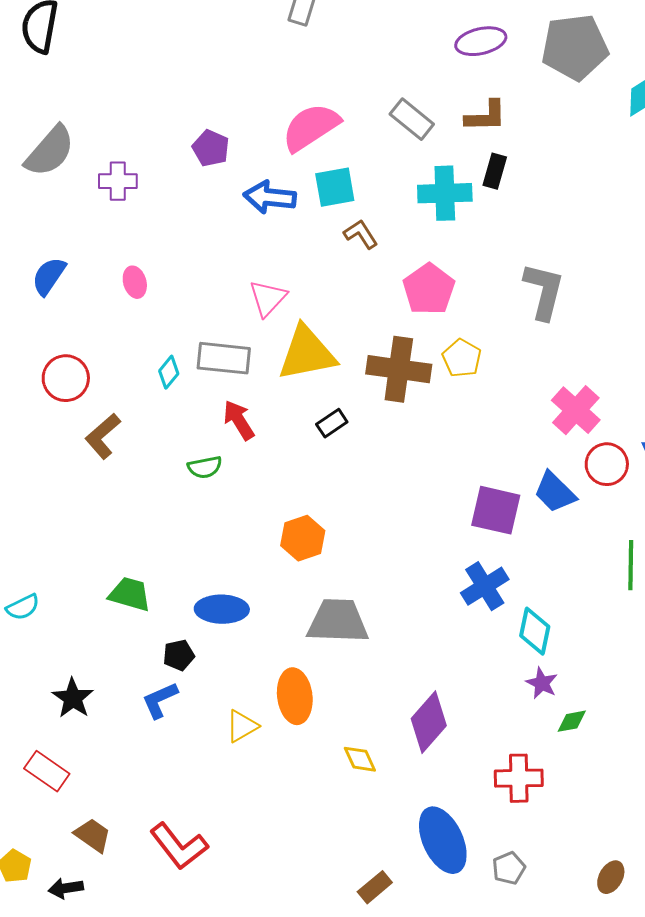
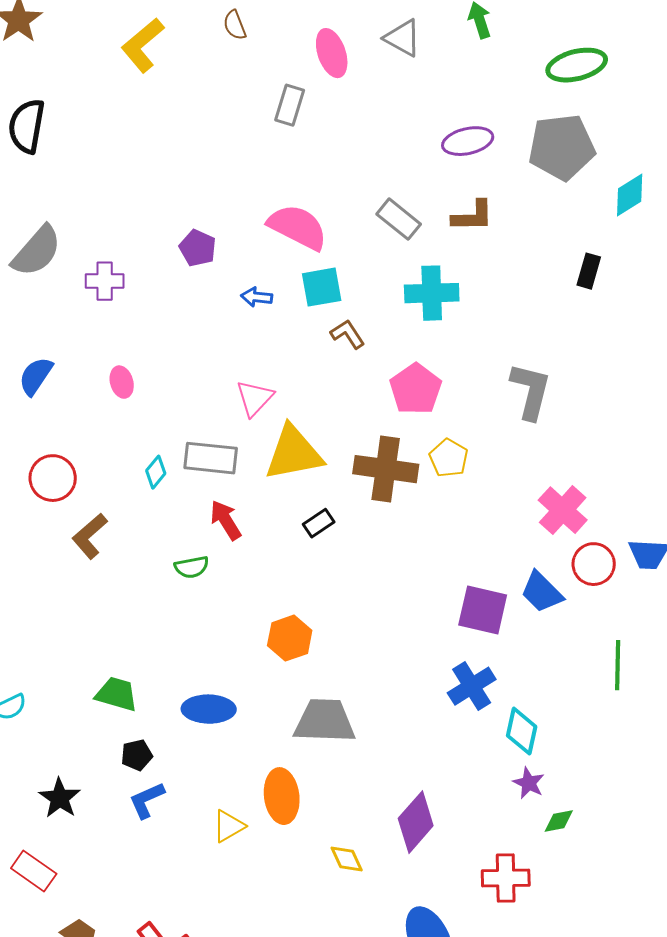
pink semicircle: (311, 127) -> (298, 227), turned 60
black rectangle: (495, 171) -> (589, 271), moved
blue arrow: (270, 197) -> (257, 297), size x0.6
black pentagon: (179, 655) -> (137, 755), moved

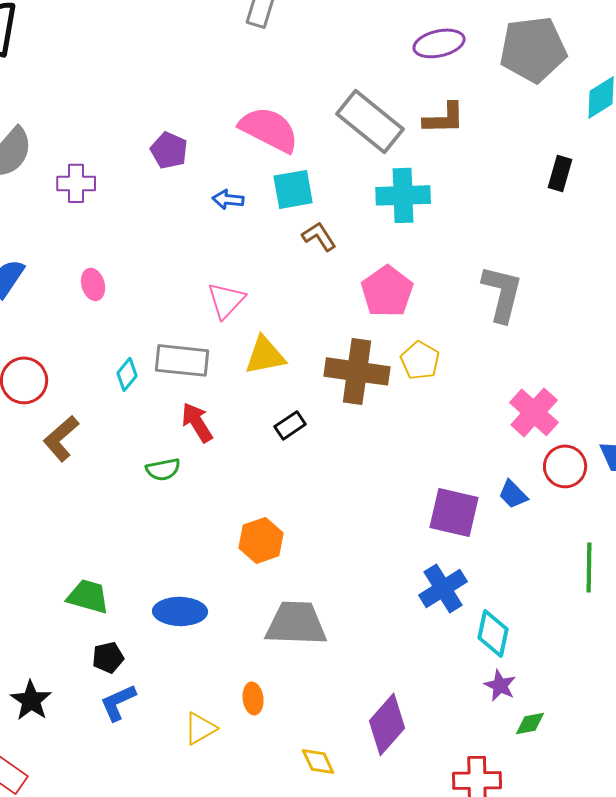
gray rectangle: (399, 219) -> (370, 121), size x1.5
yellow triangle: (294, 453) -> (265, 355), size x0.7
blue trapezoid: (542, 592) -> (513, 494), size x0.7
orange ellipse: (282, 796) -> (253, 698), size x0.6

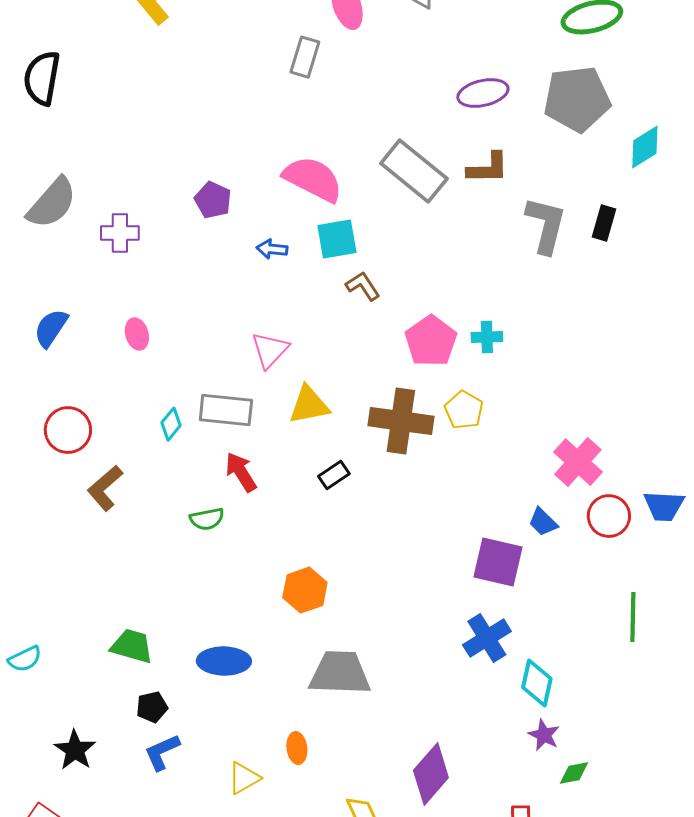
cyan cross: (403, 195) -> (487, 337), moved, size x0.6
gray L-shape: (502, 293) -> (546, 225), moved
blue trapezoid: (513, 494) -> (543, 522), moved

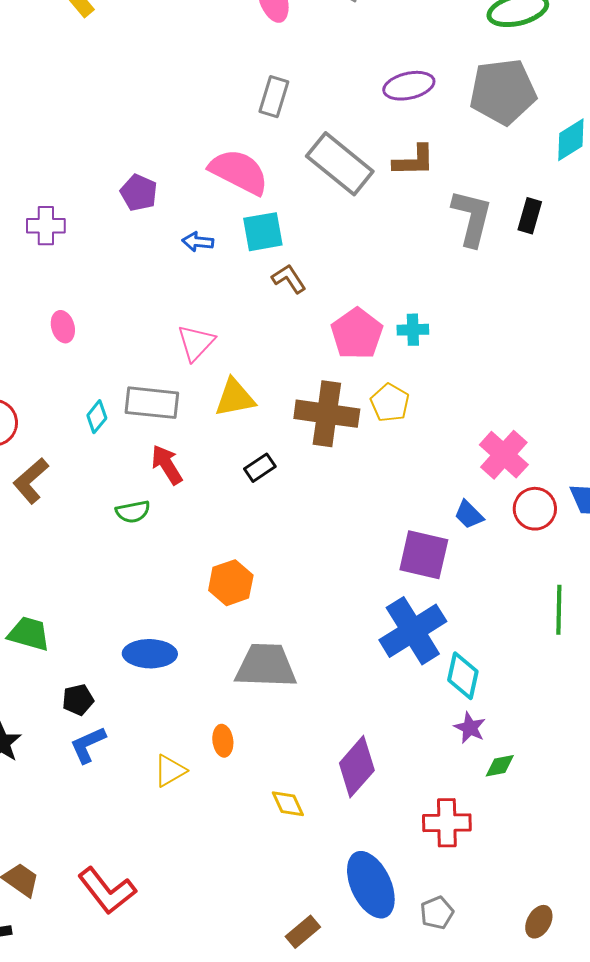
gray rectangle: (305, 57) -> (274, 97), moved
blue cross: (487, 638) -> (413, 631), size x1.4
green trapezoid: (132, 646) -> (29, 634), moved

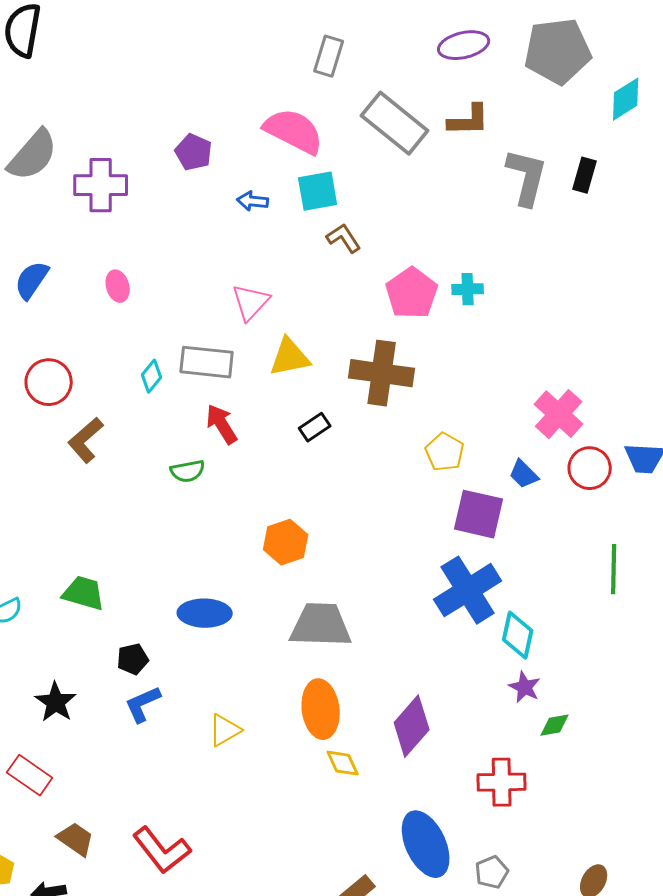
purple cross: (46, 226) -> (101, 185), size x1.4
yellow pentagon: (390, 403) -> (445, 452), moved
orange ellipse: (223, 741) -> (321, 709), moved, size x1.8

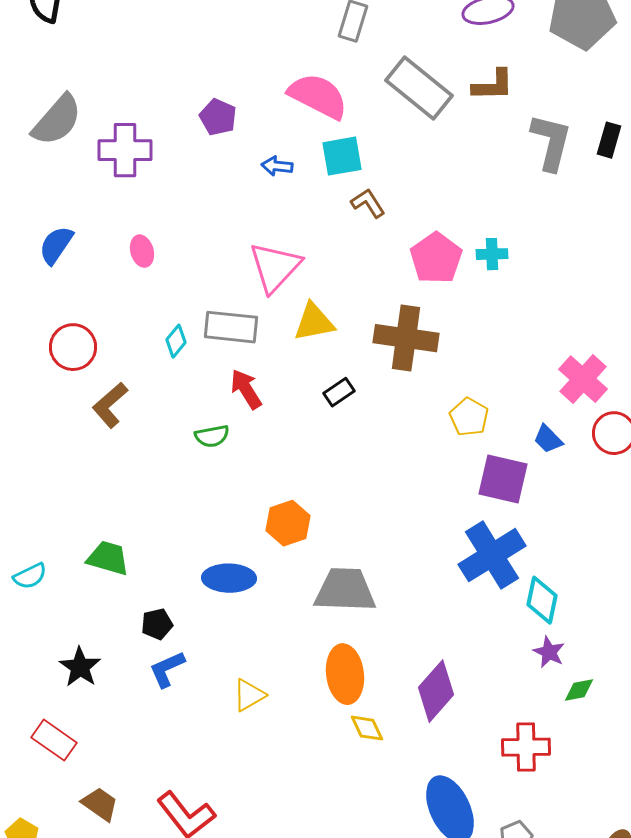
pink triangle: (251, 302) -> (275, 267), size x1.4
orange hexagon: (286, 542) -> (288, 523), moved

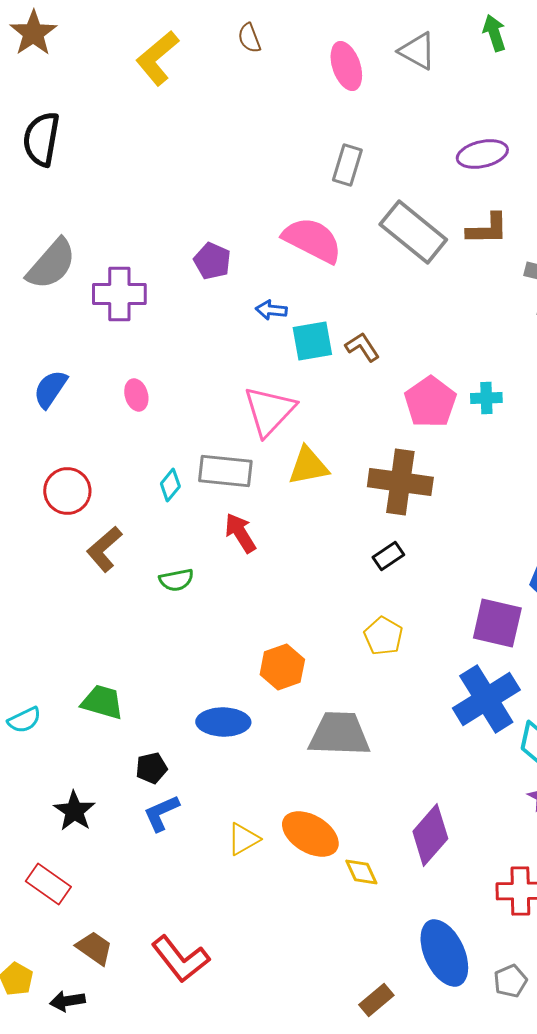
cyan square: (342, 156) -> (312, 341), moved
black rectangle: (339, 392) -> (388, 556), moved
yellow pentagon: (469, 417) -> (383, 636), moved
green semicircle: (212, 436) -> (176, 580), moved
orange ellipse: (345, 674) -> (310, 834), moved, turned -52

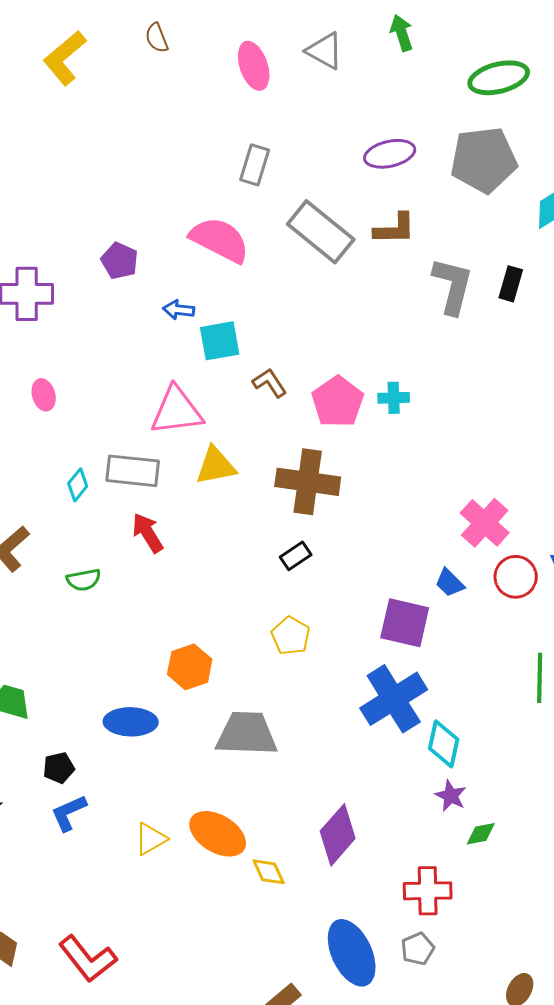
brown L-shape: (362, 347) -> (270, 383), moved
pink triangle: (269, 411) -> (177, 411), turned 40
gray pentagon: (510, 981) -> (418, 949), moved

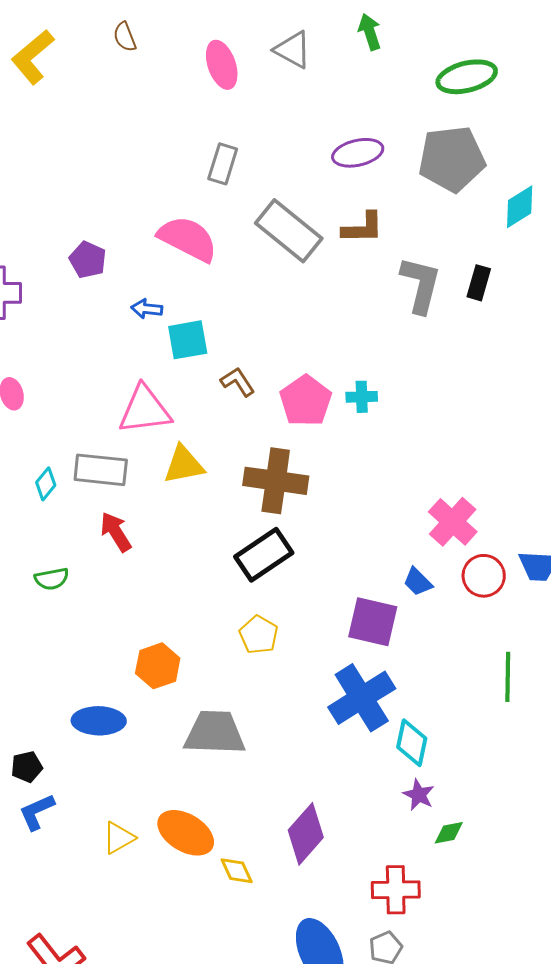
black rectangle: (296, 556) -> (264, 555), size x1.8

